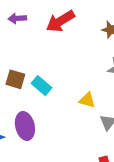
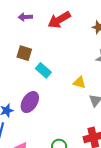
brown square: (15, 79) -> (24, 53), moved
purple ellipse: (25, 126) -> (30, 102), turned 45

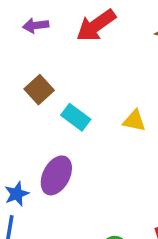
brown square: (24, 53) -> (39, 90), turned 35
yellow triangle: (79, 82) -> (134, 121), moved

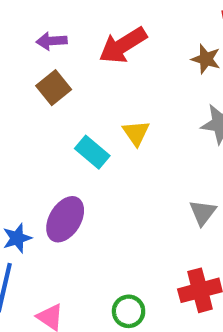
brown square: (39, 90) -> (54, 88), moved
yellow triangle: (134, 121) -> (136, 133), moved, turned 40

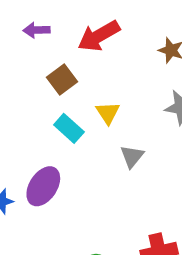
brown square: (54, 88) -> (62, 79), moved
gray triangle: (203, 213) -> (132, 156), moved

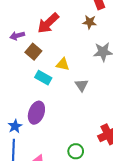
purple arrow: (37, 30) -> (17, 36), moved
yellow triangle: (108, 113) -> (63, 64), turned -32

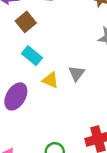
yellow triangle: (63, 64) -> (50, 80), moved

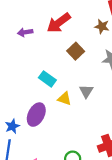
brown square: (26, 22) -> (76, 51), moved

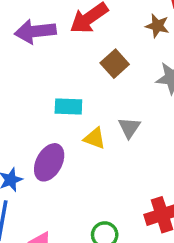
purple arrow: (25, 32) -> (35, 31), size x1.6
cyan rectangle: (47, 79) -> (68, 106), turned -35

